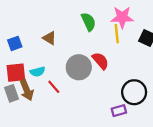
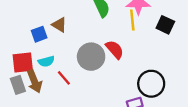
blue square: (15, 43) -> (39, 34), moved

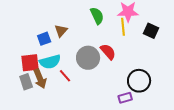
brown triangle: (59, 25) -> (61, 31), turned 40
cyan semicircle: (46, 61) -> (50, 62), size x1.5

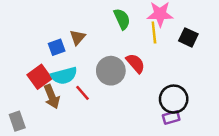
red square: (30, 63) -> (39, 77), turned -30
gray rectangle: (26, 82) -> (17, 121), moved
purple rectangle: (125, 98) -> (171, 117), moved

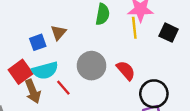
green semicircle: (122, 19) -> (103, 14), turned 35
red semicircle: (135, 63) -> (126, 70), moved

